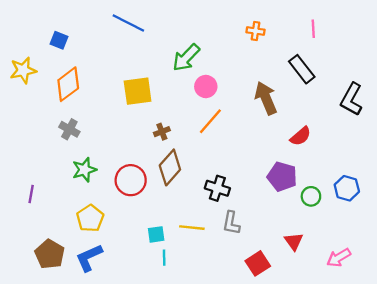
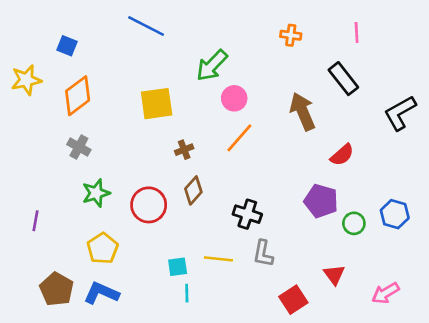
black L-shape: (351, 99) -> (400, 113), turned 32
brown diamond: (170, 167) -> (193, 190), size x0.7
blue L-shape: (89, 258) -> (101, 293), turned 48

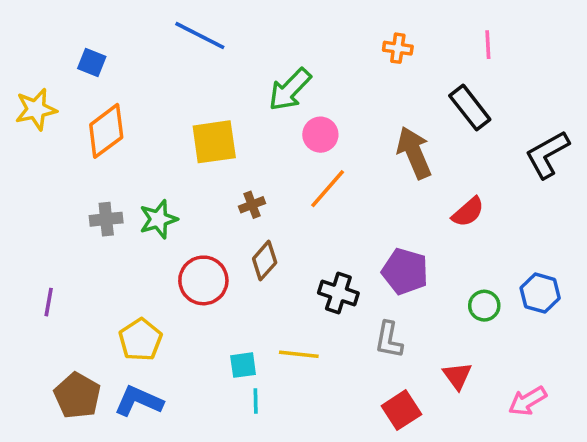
gray cross: (79, 147) -> (106, 219), moved, turned -35
green star: (96, 193) -> (158, 219), moved
purple pentagon: (321, 201) -> (405, 271), moved
gray L-shape: (263, 254) -> (389, 340), moved

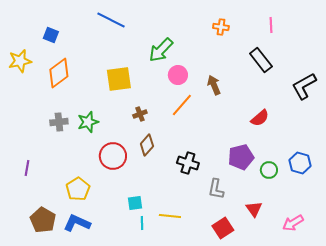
brown arrow: (414, 153) -> (214, 85), moved, size x0.7
purple pentagon: (405, 271) -> (241, 157), moved, turned -30
yellow line: (299, 354) -> (170, 216), moved

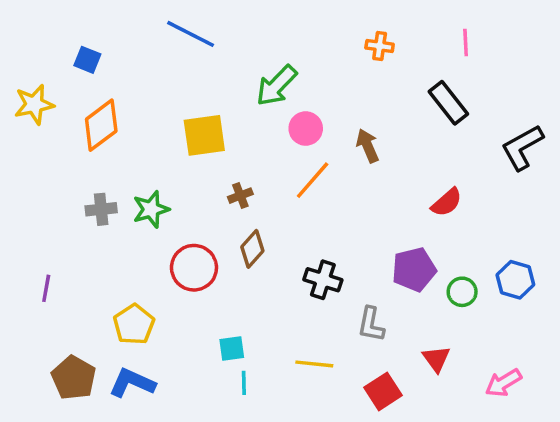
yellow line: (170, 216) -> (314, 364), moved

